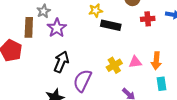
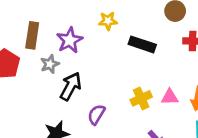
gray star: (44, 11) -> (50, 64), moved
yellow star: (96, 11) -> (108, 21), moved
purple semicircle: (82, 81) -> (96, 114), size x0.7

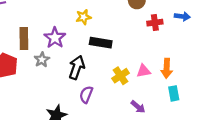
black rectangle: (142, 44) -> (101, 43), moved
black arrow: (71, 86) -> (77, 67), moved

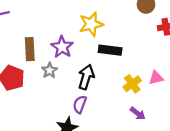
yellow star: (84, 17) -> (91, 24), size x1.5
purple semicircle: (86, 95) -> (80, 104), moved
purple arrow: (138, 107) -> (138, 113), moved

